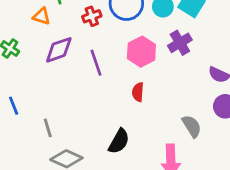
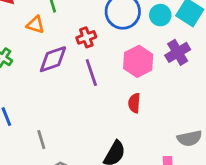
red cross: (92, 16) -> (86, 37), moved
gray semicircle: (192, 126) -> (189, 138), turned 110

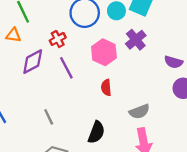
gray semicircle: (189, 138) -> (139, 111), moved
gray line: (41, 140) -> (49, 117), moved

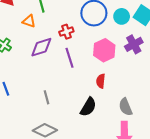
gray semicircle: (139, 111) -> (126, 107), turned 78
black semicircle: (96, 132) -> (88, 107), moved

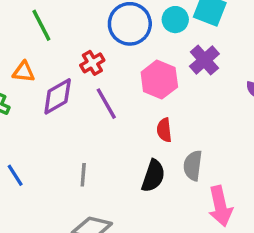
orange triangle: (29, 21) -> (24, 72), moved
gray line: (47, 97) -> (83, 175), turned 32
gray semicircle: (126, 107) -> (193, 165), moved, turned 42

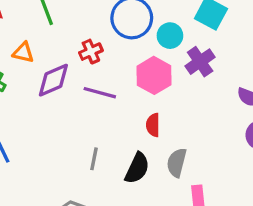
cyan circle: (175, 20) -> (170, 36), moved
purple line: (106, 104) -> (100, 93), turned -52
gray line: (83, 175) -> (94, 159), moved

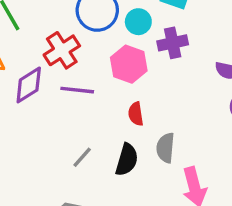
red cross: (91, 52) -> (62, 50), size x1.5
purple cross: (200, 62) -> (173, 43), turned 32
gray line: (94, 159) -> (82, 157), turned 40

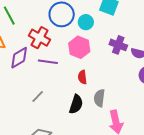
purple cross: (173, 43) -> (118, 45), moved, turned 30
red cross: (62, 50) -> (40, 38), turned -30
gray line: (82, 157) -> (38, 96), moved

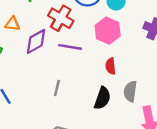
gray line: (38, 96) -> (57, 88), turned -32

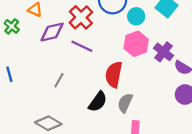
pink hexagon: (108, 31) -> (136, 44), moved
red semicircle: (111, 66) -> (114, 75), size x1.6

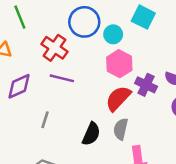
purple diamond: (52, 32) -> (19, 86), moved
purple cross: (164, 52) -> (146, 85), moved
red semicircle: (114, 75) -> (118, 98), moved, turned 45

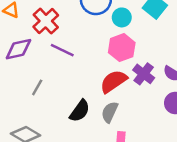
red cross: (54, 48) -> (46, 21), moved

